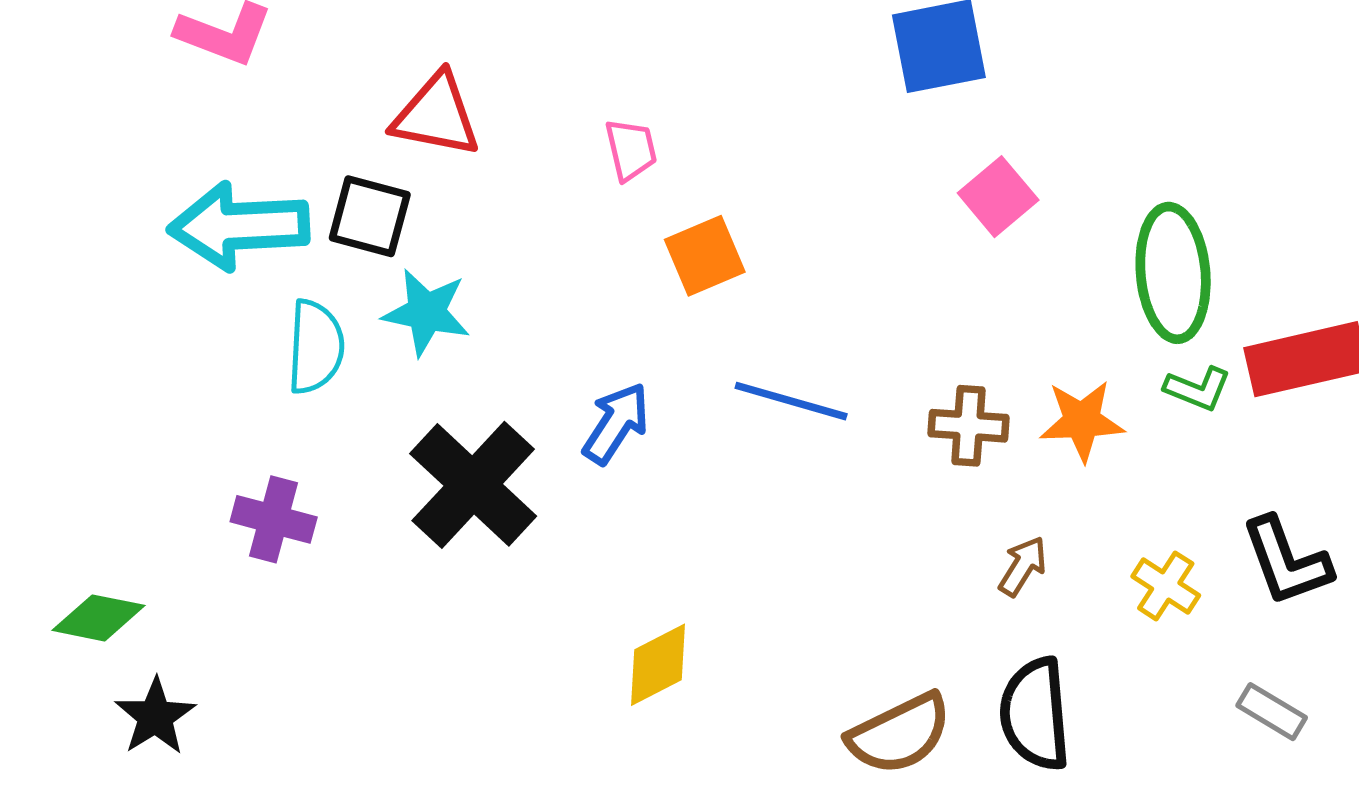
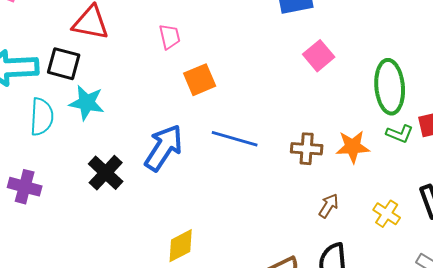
blue arrow: (616, 423) -> (164, 148), size x1.4
black cross: (473, 485) -> (106, 173), size x0.7

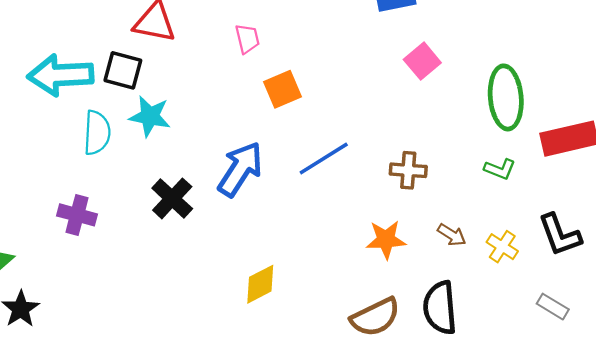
green L-shape: (400, 134) -> (500, 169), moved
blue line: (235, 139) -> (324, 159), turned -48
orange star: (353, 147) -> (386, 240), moved
brown arrow: (329, 206) -> (452, 235), moved, turned 90

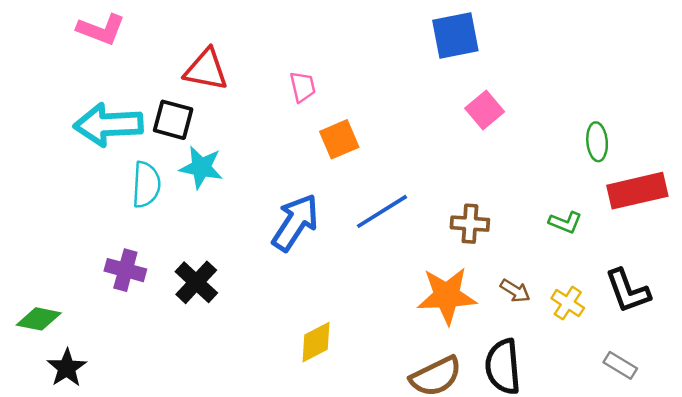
green ellipse: (506, 97) -> (597, 142), moved, size x0.6
black cross: (172, 198) -> (196, 282), moved
orange star: (386, 240) -> (447, 296), size x1.4

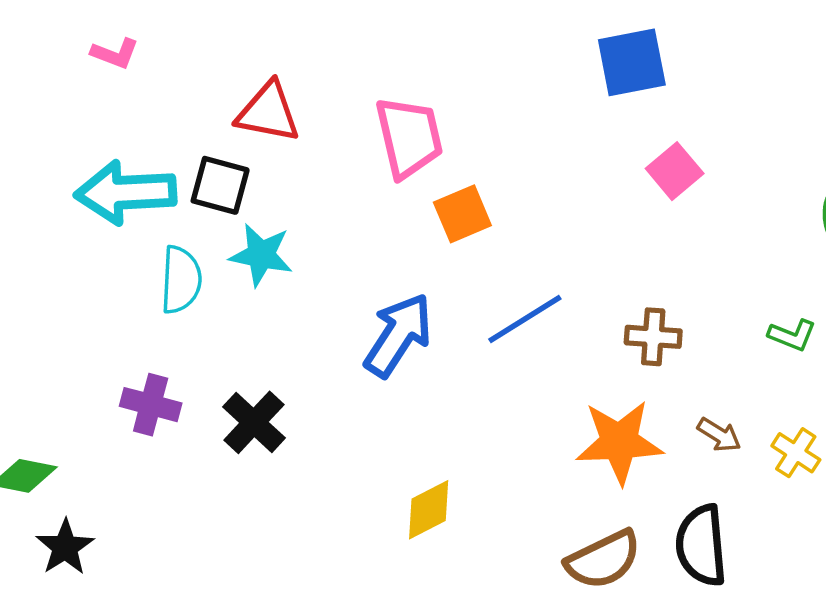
pink L-shape: (101, 29) -> (115, 53), size x0.7
pink trapezoid: (303, 87) -> (409, 137), size x1.8

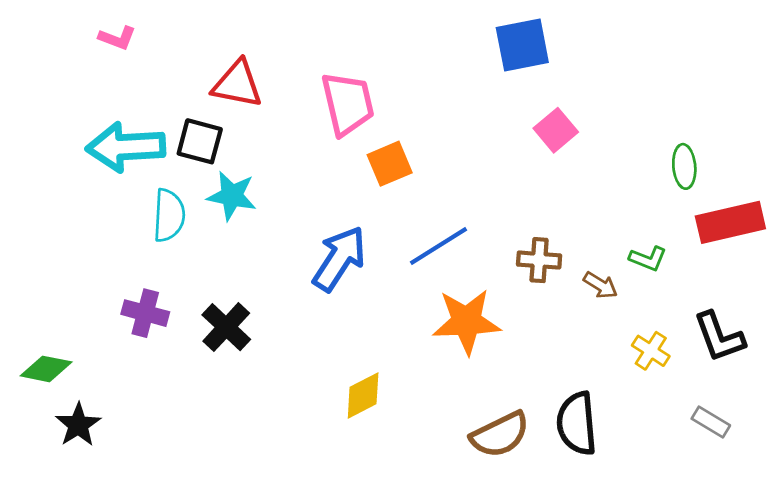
brown arrow: (719, 435) -> (601, 285), moved
orange star: (619, 442) -> (466, 321), moved

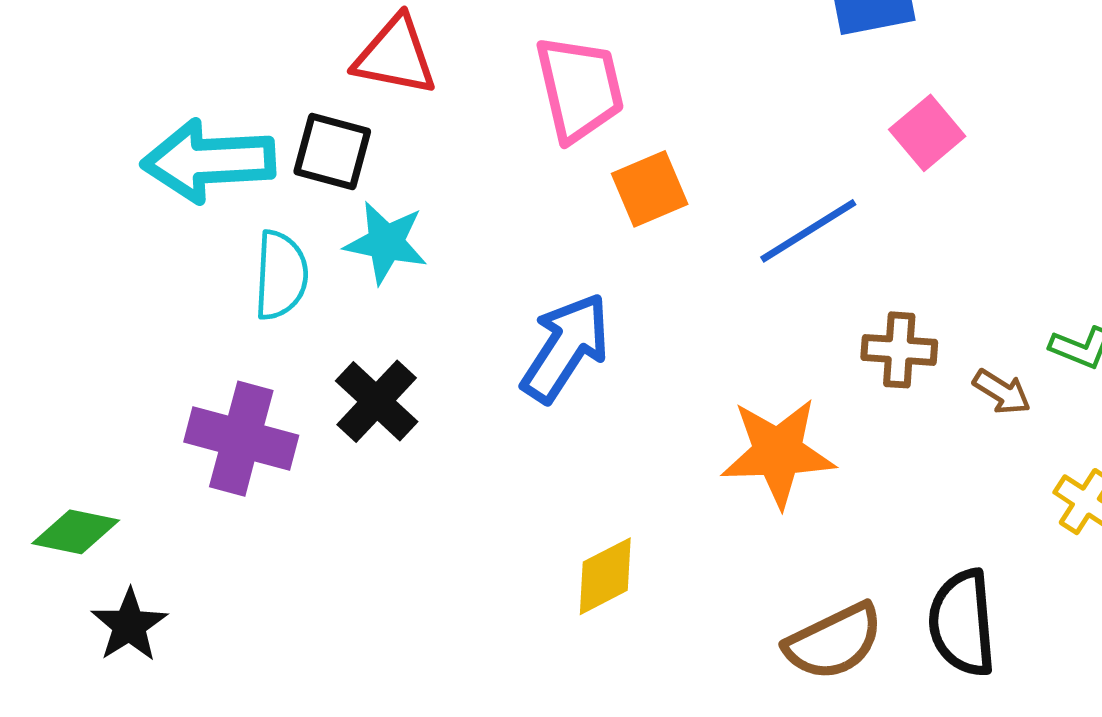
blue line: (438, 246) -> (808, 231), moved
purple cross: (145, 313) -> (241, 439), size x1.4
black cross: (226, 327) -> (377, 401), moved

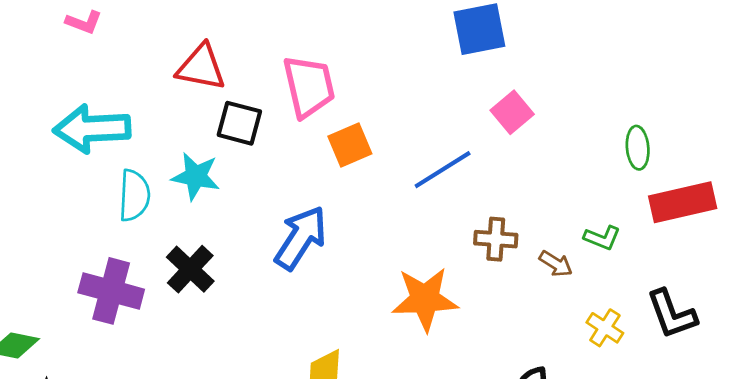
black square: (332, 152) -> (239, 123), moved

